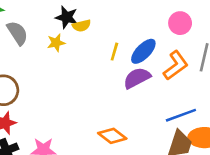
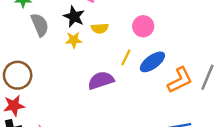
black star: (67, 17) -> (74, 17), moved
pink circle: (180, 23) -> (143, 26), moved
purple semicircle: (137, 78) -> (101, 80), moved

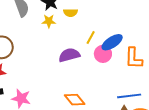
pink circle: (143, 26) -> (103, 54), moved
orange L-shape: (180, 80) -> (134, 58), turned 115

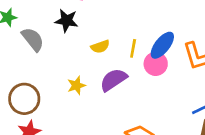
yellow semicircle: (71, 13) -> (100, 47), moved
yellow star: (49, 21) -> (76, 85), moved

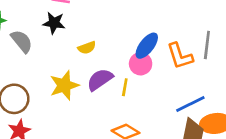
yellow line: (133, 48) -> (125, 87), moved
yellow star: (76, 85) -> (64, 85), size x1.6

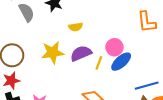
blue ellipse: (147, 46) -> (121, 62), moved
orange L-shape: (180, 56) -> (147, 22), moved

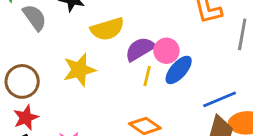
yellow semicircle: (76, 27) -> (107, 29), size x1.6
purple semicircle: (81, 53) -> (140, 49), moved

